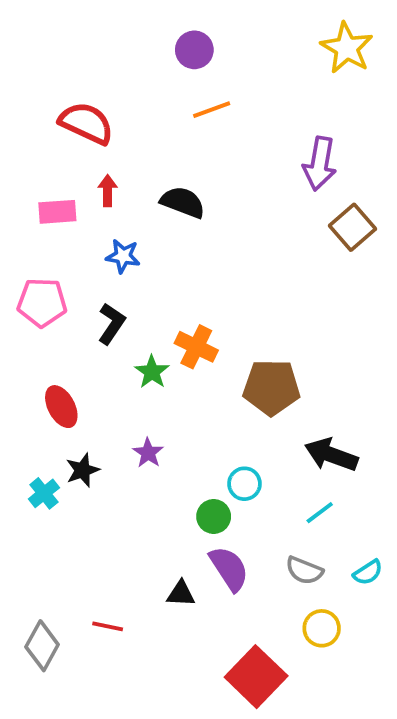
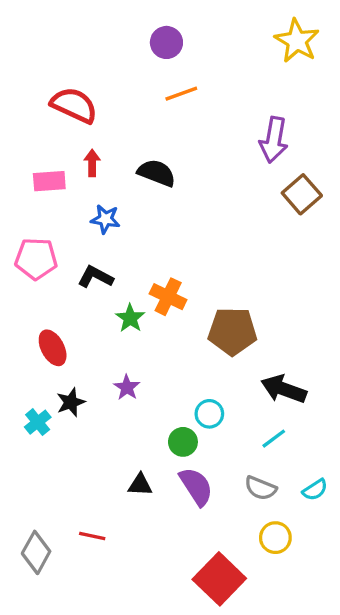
black L-shape: (111, 324) -> (95, 277), turned -96
black triangle: (181, 594) -> (140, 485), moved

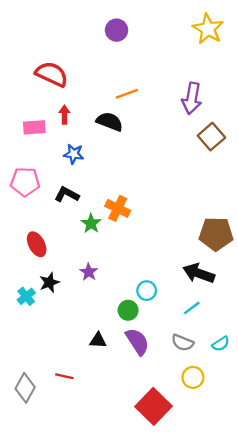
orange line: (181, 94) -> (127, 94), moved
brown pentagon: (232, 331) -> (216, 234), moved

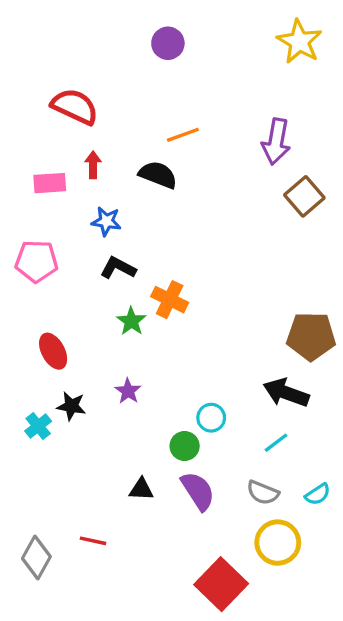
black L-shape: (67, 194) -> (118, 268), moved
black star: (49, 282) -> (71, 406), turned 30
yellow circle: (193, 377) -> (278, 543), size x1.4

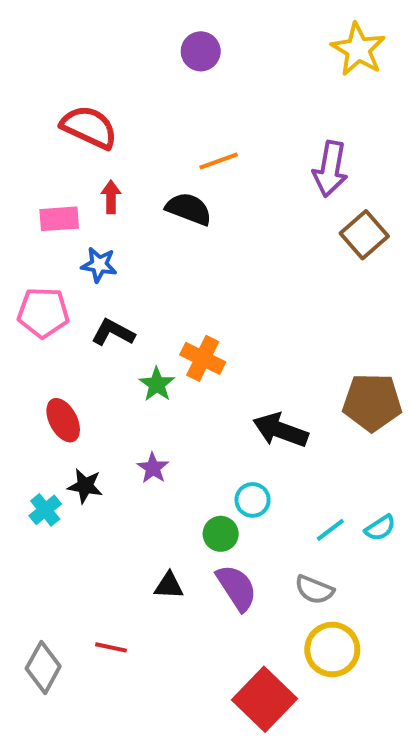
blue star: (106, 221) -> (99, 265), moved
black L-shape: (118, 268) -> (113, 332), moved
black arrow: (286, 393) -> (280, 430), moved
cyan semicircle: (318, 494) -> (380, 528), moved

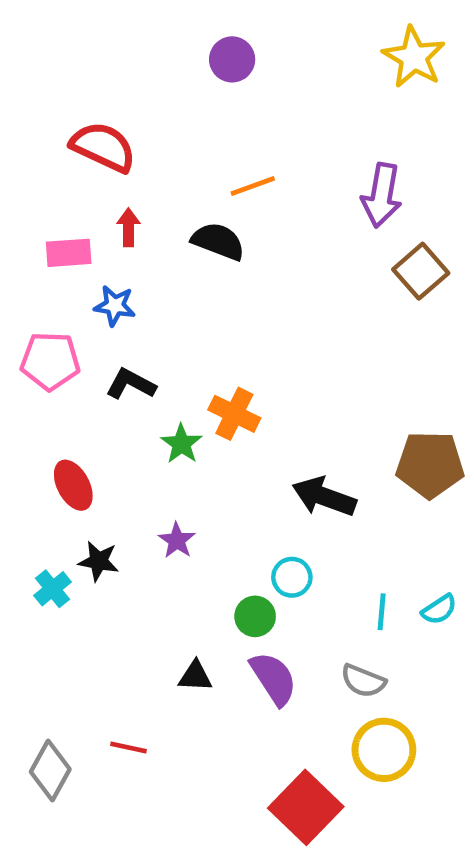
cyan line: (330, 530) -> (382, 612), turned -48

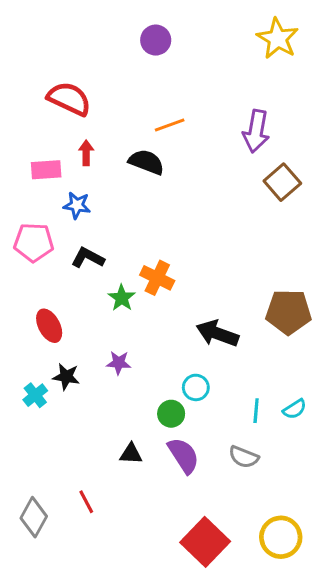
purple star: (177, 540) -> (119, 363), turned -30
red line: (128, 748) -> (86, 502), turned 50
yellow circle: (384, 750) -> (281, 537), moved

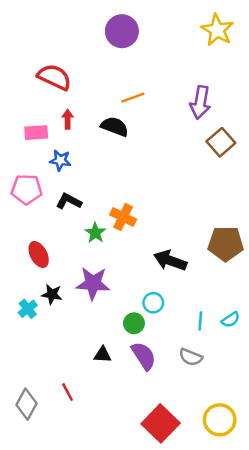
purple circle: (156, 40) -> (122, 31), size x1.4
purple star: (119, 363) -> (93, 283), size x1.8

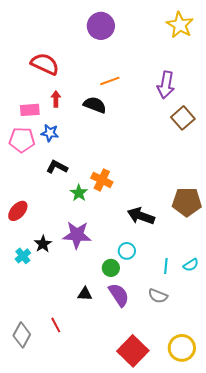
pink pentagon: (27, 189) -> (22, 140), moved
red ellipse: (39, 254) -> (18, 211), moved, turned 70
black star: (52, 294) -> (43, 244), turned 30

